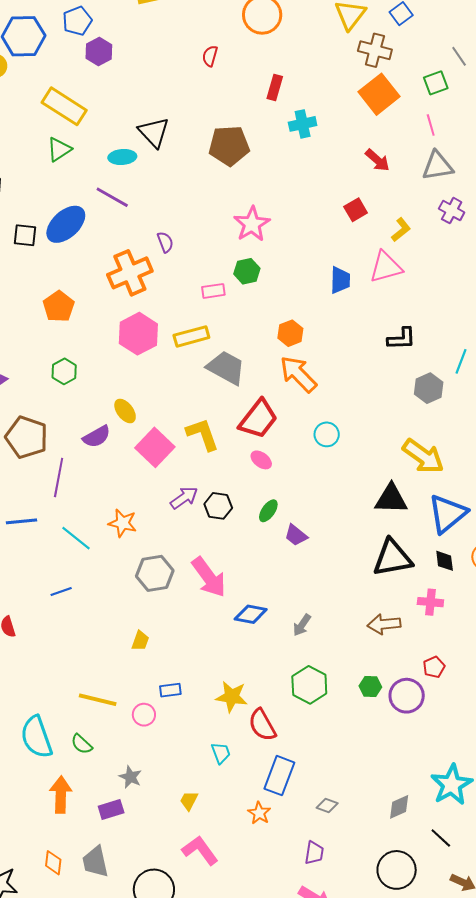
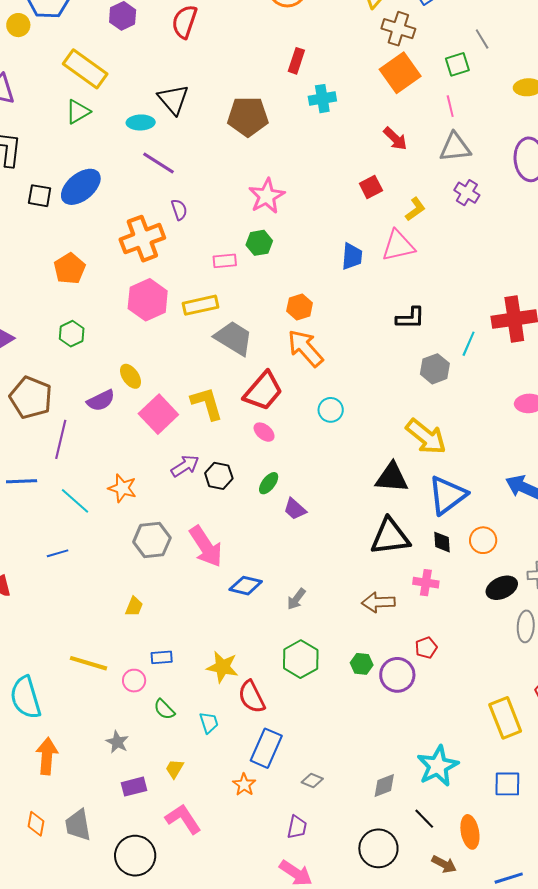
red semicircle: (210, 56) -> (184, 22), moved, size x1.6
purple line: (112, 197) -> (158, 163), moved
green semicircle: (82, 744) -> (164, 709), moved
purple rectangle: (111, 809) -> (134, 787), moved

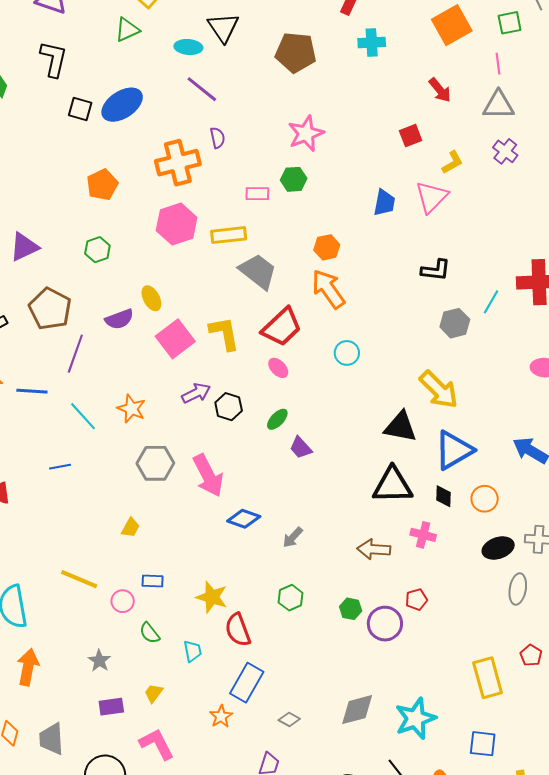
pink triangle: (398, 246) -> (432, 197), turned -39
green hexagon: (301, 659) -> (291, 598), size x0.7
gray diamond: (384, 786) -> (357, 710), moved, size x1.4

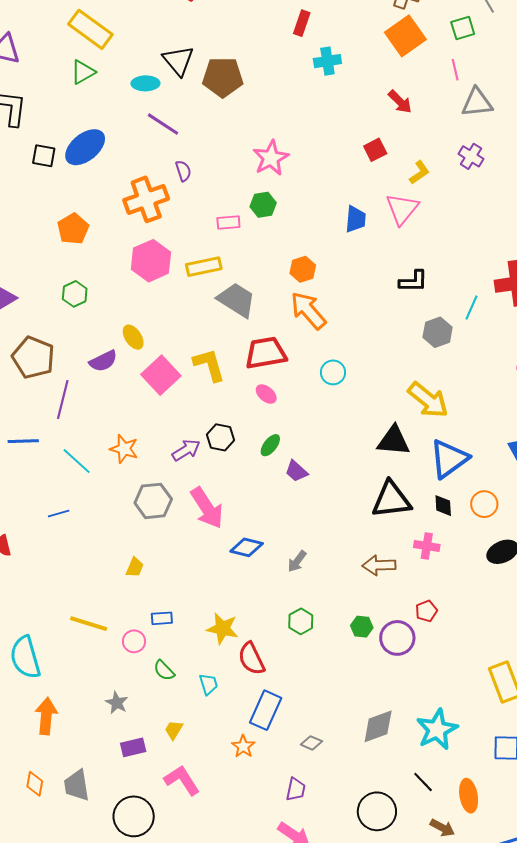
brown pentagon: (296, 52) -> (223, 77), moved
gray triangle: (498, 105) -> (477, 103), moved
red trapezoid: (282, 327) -> (266, 353), turned -141
purple arrow: (196, 393) -> (186, 450), moved

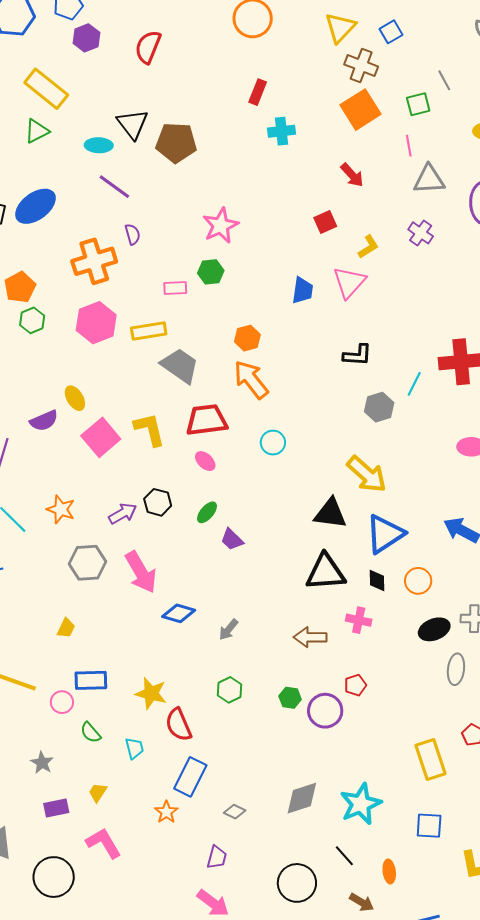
green hexagon: (75, 294) -> (32, 320), moved
blue rectangle: (162, 618) -> (91, 680), size x1.5
orange ellipse: (469, 796) -> (389, 871), size x0.7

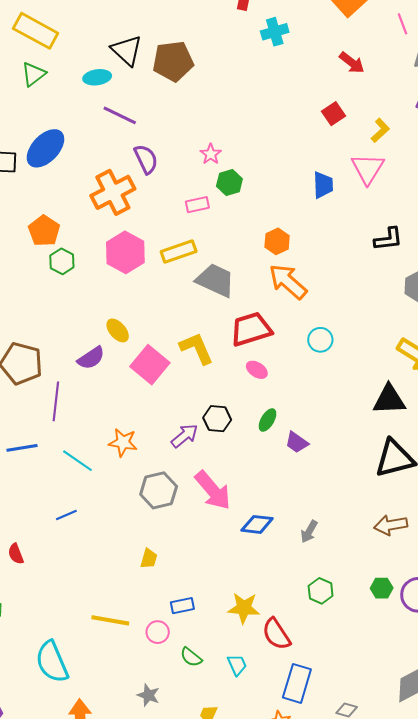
pink star: (221, 225) -> (211, 154), moved, size x0.6
purple semicircle: (133, 234) -> (146, 159), size x1.4
blue rectangle: (91, 680) -> (182, 606), size x0.7

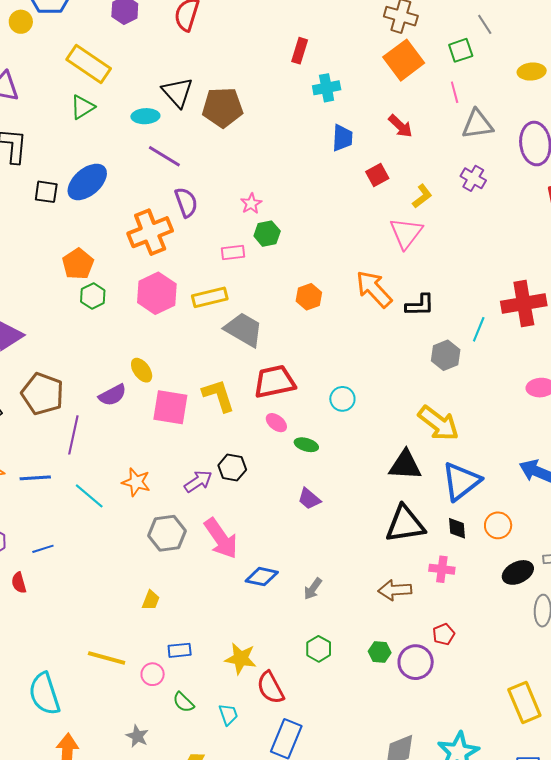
blue trapezoid: (323, 185) -> (342, 138), moved
orange arrow: (288, 282) -> (374, 289), moved
pink square: (150, 365) -> (170, 407), turned -36
green ellipse: (268, 420) -> (306, 445), moved, turned 70
blue line: (66, 515) -> (43, 549), moved

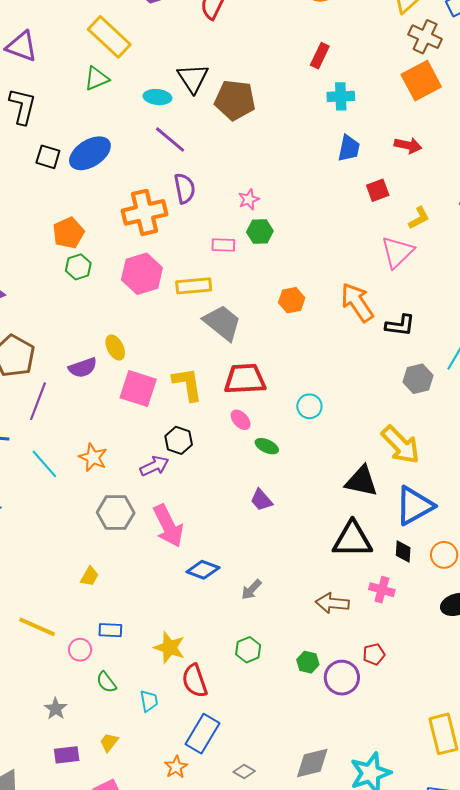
red arrow: (400, 126) -> (408, 145), turned -40
black hexagon: (232, 467) -> (179, 440), moved

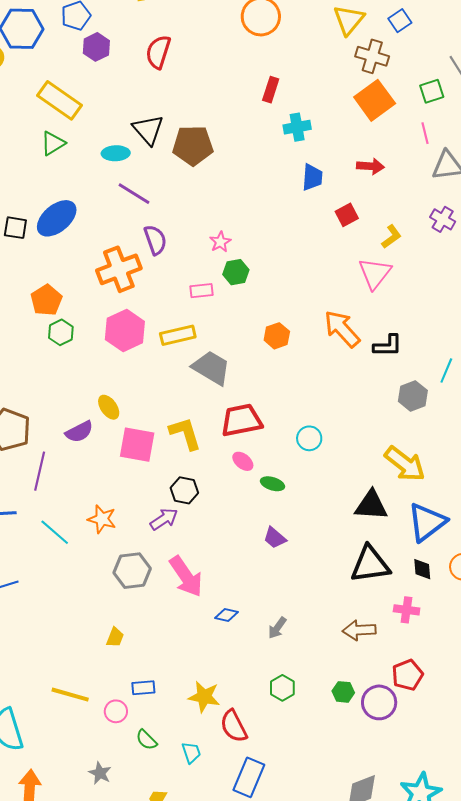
blue diamond: (203, 570) -> (226, 615), size x0.7
red pentagon: (374, 654) -> (408, 675), size x1.4

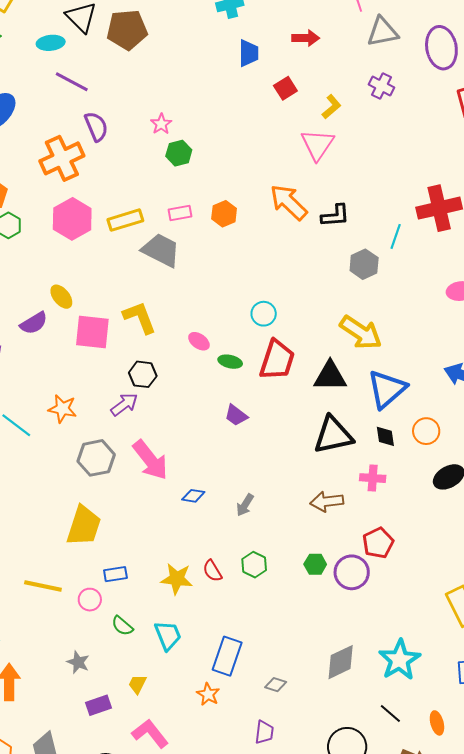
pink rectangle: (202, 291) -> (180, 213), moved
red trapezoid: (241, 420) -> (277, 360), moved, turned 123
yellow trapezoid: (115, 637) -> (84, 526), size x2.0
red semicircle: (234, 726) -> (212, 571), moved, size x0.7
cyan trapezoid: (191, 753) -> (168, 635), size x1.4

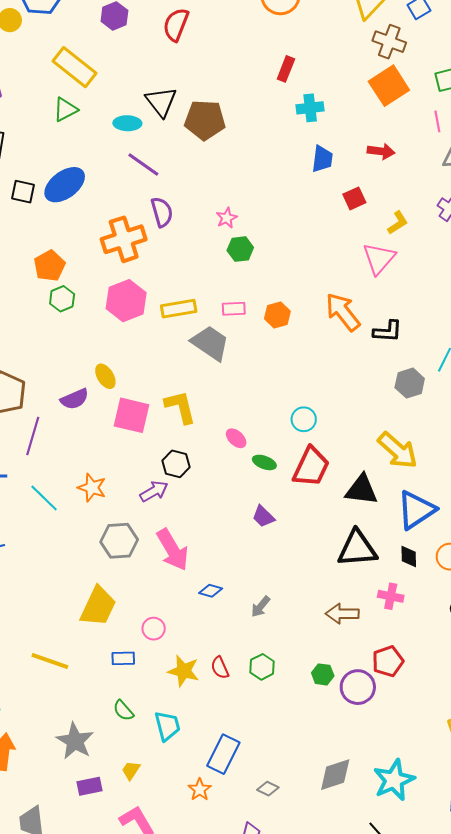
pink circle: (90, 600) -> (154, 629), moved
gray star: (78, 662) -> (75, 741), size x1.6

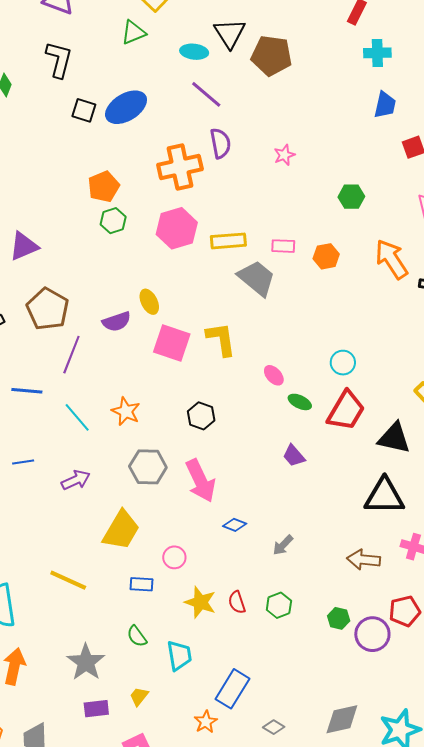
green hexagon: (240, 249) -> (351, 197), moved
black hexagon: (176, 464) -> (201, 416), moved
purple arrow: (154, 491) -> (76, 480), moved

